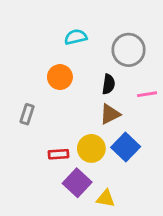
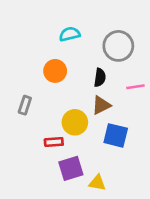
blue square: (126, 147) -> (116, 135), turned -30
yellow circle: (91, 148) -> (75, 122), moved
purple square: (77, 183) -> (71, 168), turned 30

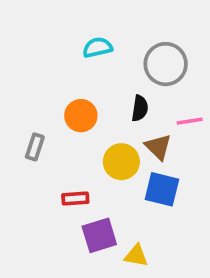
orange circle: (55, 71) -> (81, 116), moved
brown triangle: (101, 105) -> (158, 147), moved, turned -48
yellow circle: (75, 122) -> (121, 162), moved

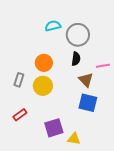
gray circle: (166, 64) -> (78, 35), moved
yellow circle: (121, 162) -> (43, 86), moved
red rectangle: (75, 199) -> (20, 115), moved, turned -32

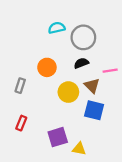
black semicircle: (76, 59) -> (81, 63), turned -120
yellow circle: (43, 86) -> (68, 92), moved
red rectangle: (20, 115) -> (21, 123), turned -32

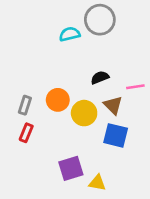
gray circle: (83, 37) -> (100, 20), moved
orange circle: (47, 67) -> (58, 100), moved
red rectangle: (21, 123) -> (26, 133), moved

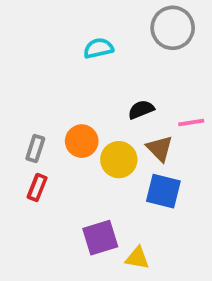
gray circle: (100, 20) -> (173, 28), moved

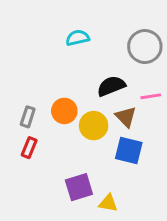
gray circle: (173, 28) -> (145, 47), moved
black semicircle: (141, 110) -> (111, 86), size x1.4

